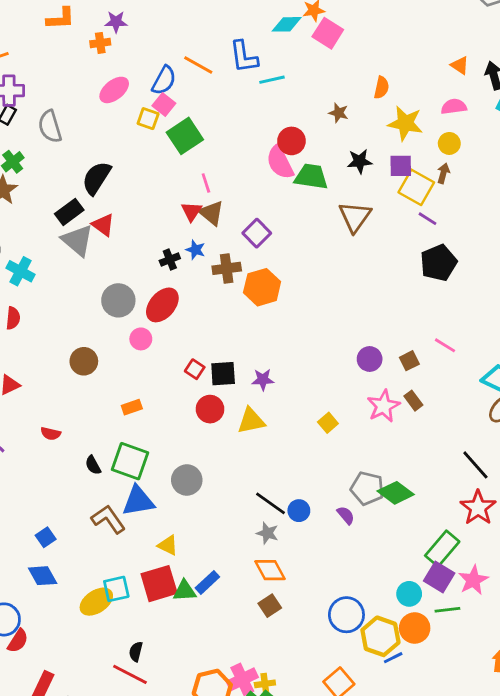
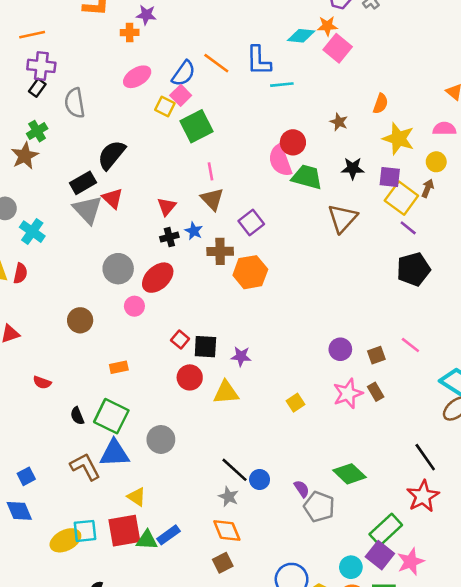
red triangle: (191, 211) -> (167, 207), moved
gray pentagon: (367, 488) -> (319, 507), moved

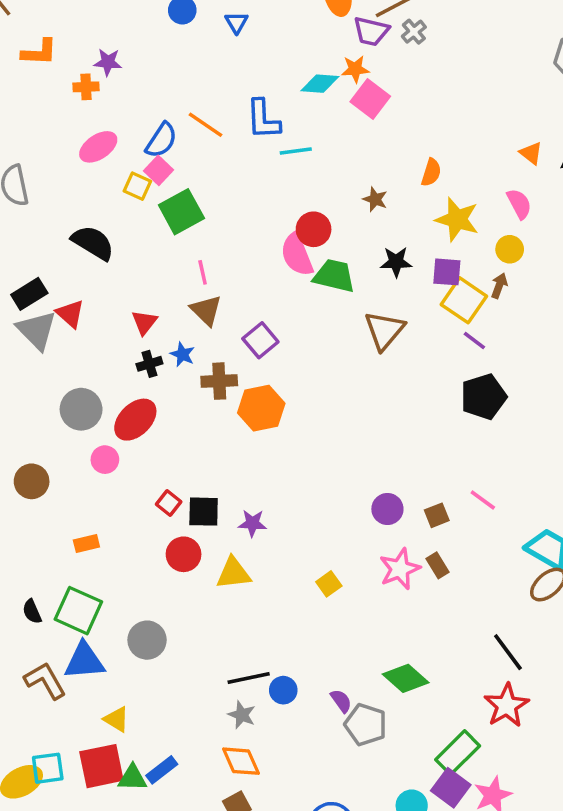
pink semicircle: (444, 129) -> (519, 204), turned 65
black semicircle: (111, 155) -> (93, 243), moved, turned 84
black line: (235, 470) -> (249, 678), turned -52

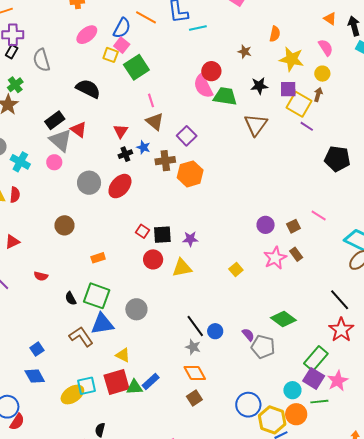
black pentagon: (483, 397) -> (337, 159), moved, turned 30
pink circle: (105, 460) -> (54, 162), moved
black line: (249, 678) -> (195, 326), turned 70

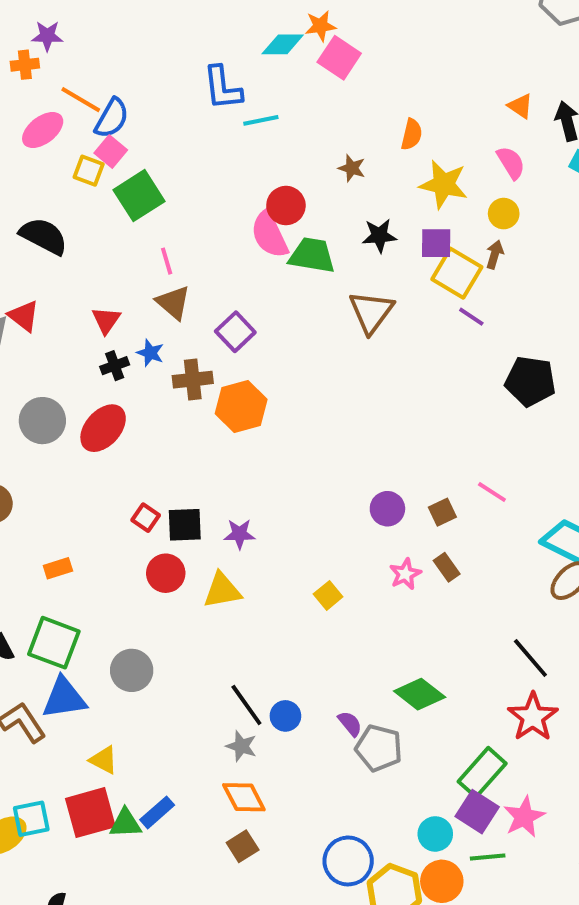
orange line: (146, 17) -> (81, 100), moved
pink star: (275, 258) -> (405, 574), size x0.7

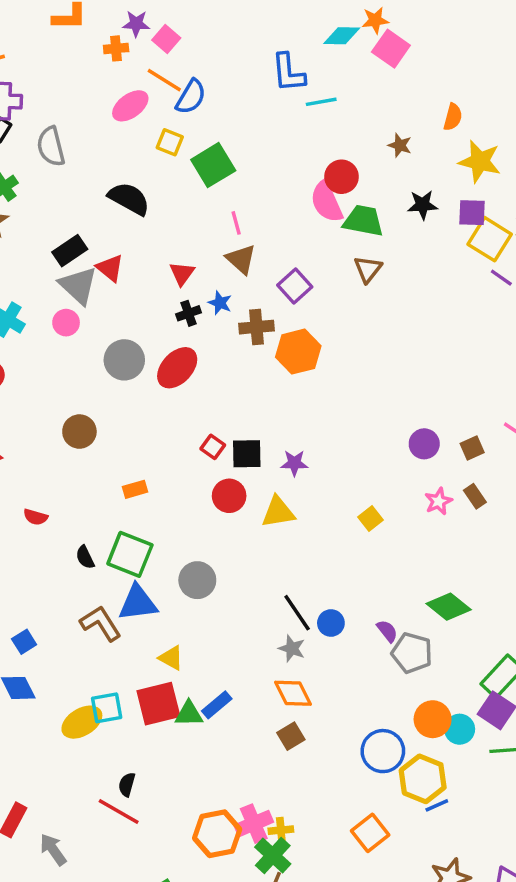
pink square: (111, 152) -> (166, 39), moved
brown triangle: (371, 312) -> (368, 269), moved, size x0.7
orange circle: (442, 881) -> (433, 719), moved

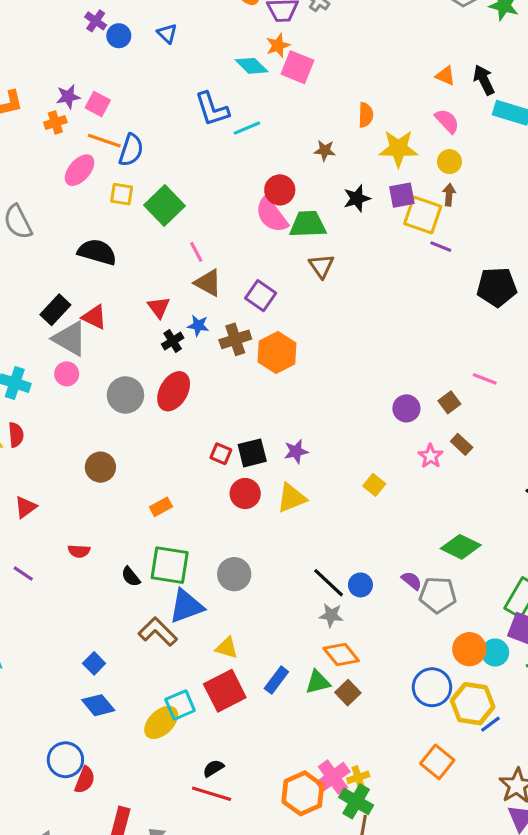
cyan diamond: (342, 36) -> (252, 66), turned 56
green triangle: (189, 714) -> (318, 682), moved
black semicircle: (127, 784) -> (213, 768), turned 55

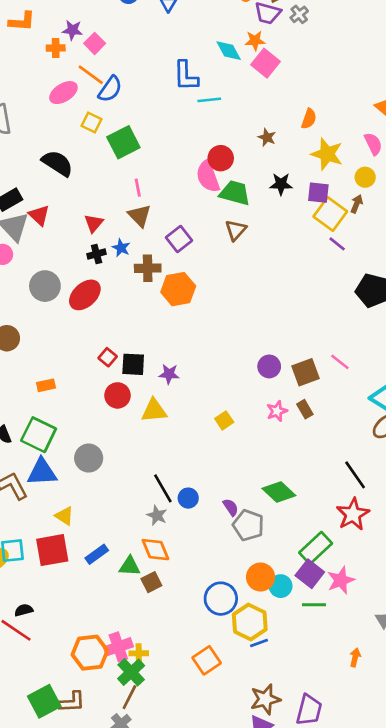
brown square: (449, 402) -> (306, 372), size x1.5

